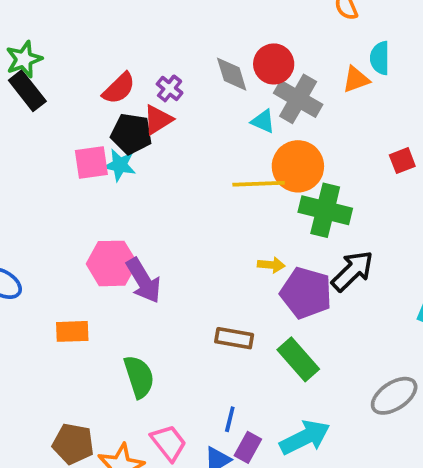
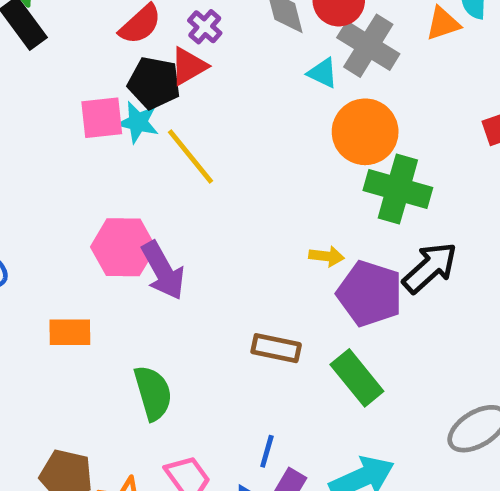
yellow line: (259, 184) -> (190, 157), moved, turned 51

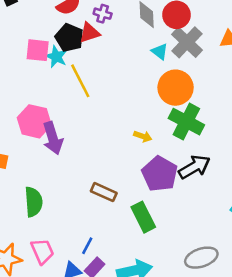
purple cross: (205, 27) -> (103, 14), turned -36
yellow arrow: (327, 256) -> (143, 136), moved

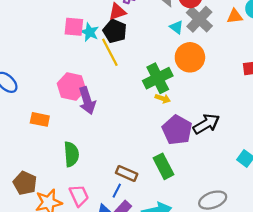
black pentagon: (69, 38) -> (115, 31), moved
green cross: (186, 122) -> (158, 78), moved, turned 36
brown rectangle: (104, 192) -> (127, 173), moved

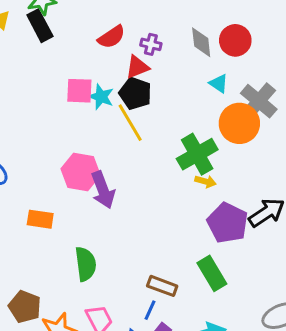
gray cross: (199, 19) -> (259, 101), moved

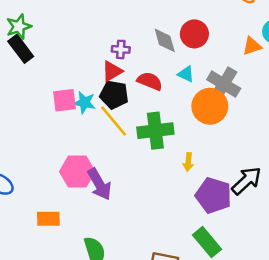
red semicircle: (111, 37) -> (150, 81), moved, turned -115
green cross: (197, 154) -> (155, 131), moved, turned 32
yellow arrow: (205, 181) -> (188, 162), turned 90

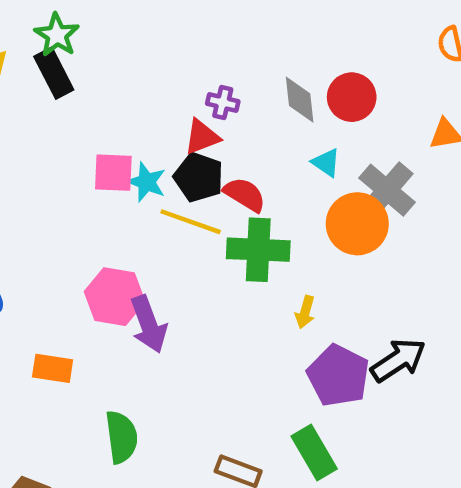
green star: (19, 27) -> (57, 35), turned -30
red semicircle: (150, 81) -> (245, 194), moved
yellow line: (114, 121) -> (191, 222), turned -40

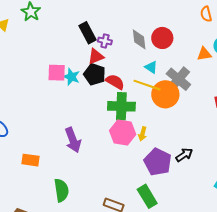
black rectangle: (54, 73) -> (87, 33), moved
yellow line: (191, 222) -> (147, 85), moved
pink hexagon: (115, 297) -> (123, 132), moved
black arrow: (398, 360) -> (184, 155), size x0.7

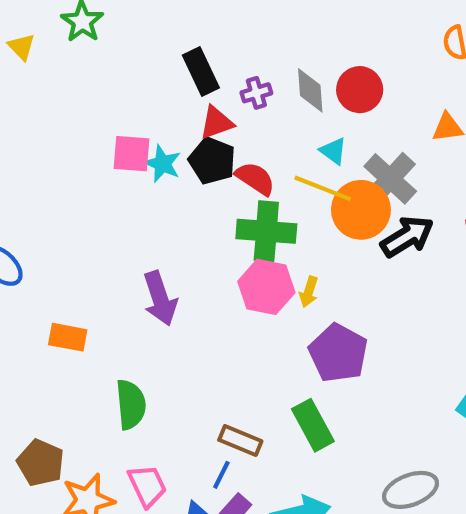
purple cross: (105, 41) -> (256, 93), moved, turned -32
black arrow: (184, 155) -> (407, 237), moved, size x1.4

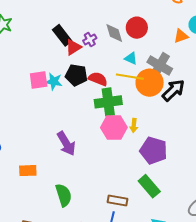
red triangle: (217, 123) -> (73, 47), moved

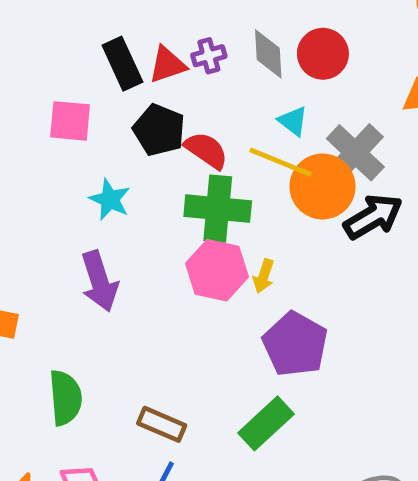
black rectangle: (62, 35) -> (122, 64), moved
cyan star: (54, 81) -> (110, 200), moved
green rectangle: (149, 186) -> (266, 423), turned 75
brown rectangle: (117, 201) -> (162, 424), moved

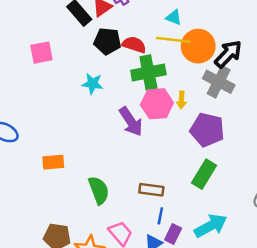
pink square: (70, 121) -> (41, 53), moved
gray cross: (355, 153) -> (219, 82), moved
purple arrow: (99, 281) -> (131, 121), moved

